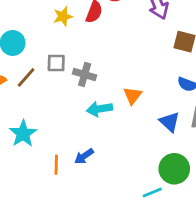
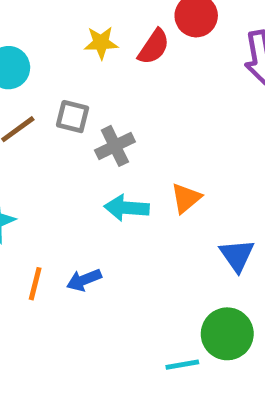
gray cross: (85, 74) -> (115, 146), turned 35

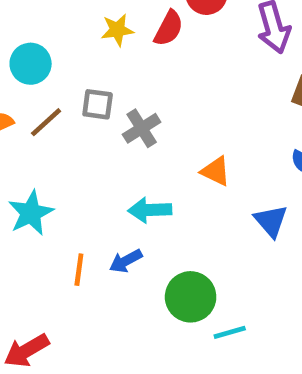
orange triangle: (186, 198) -> (216, 171), turned -48
cyan arrow: (127, 208) -> (150, 210), moved
green circle: (227, 334) -> (191, 297), moved

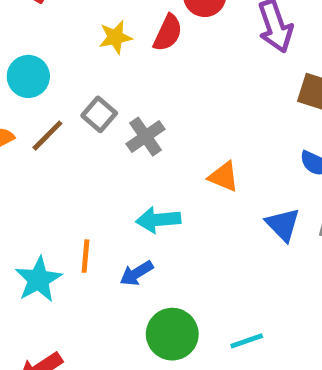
gray square: (98, 104) -> (99, 114), turned 36
cyan star: (31, 213) -> (39, 279), moved
orange line: (79, 270) -> (85, 256), moved
green circle: (191, 297) -> (172, 334), moved

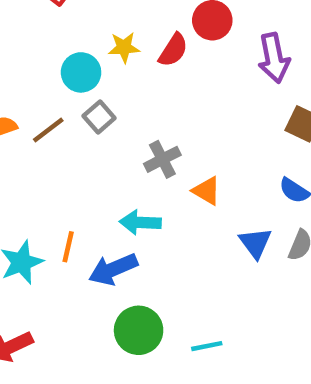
cyan circle: (28, 76) -> (81, 72), moved
gray cross: (145, 137) -> (162, 159), moved
blue arrow: (136, 273) -> (113, 269), size x1.5

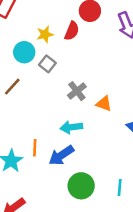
gray square: (99, 117) -> (47, 64), moved
cyan line: (207, 346) -> (120, 188), turned -63

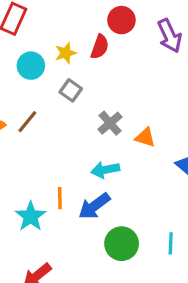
cyan circle: (24, 52) -> (31, 66), moved

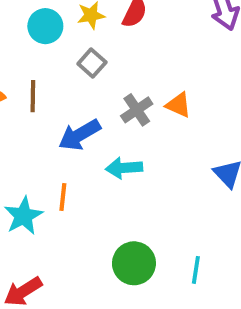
brown line: (27, 122) -> (33, 96), turned -45
orange triangle: (145, 137) -> (178, 105), moved
blue arrow: (94, 206) -> (79, 135), moved

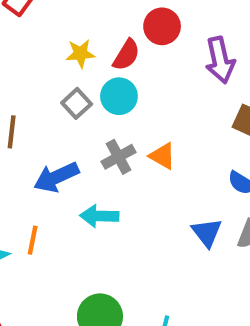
cyan circle: (45, 26) -> (119, 96), moved

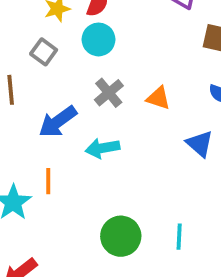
gray square: (77, 103) -> (44, 52), moved
orange triangle: (162, 156) -> (158, 98), moved

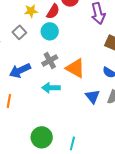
orange triangle: (158, 98) -> (75, 68), size x1.5
cyan arrow: (102, 148) -> (51, 88), moved

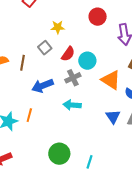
red semicircle: (53, 11) -> (68, 54), moved
cyan circle: (50, 31) -> (87, 61), moved
orange triangle: (75, 68) -> (111, 80), moved

